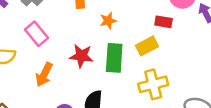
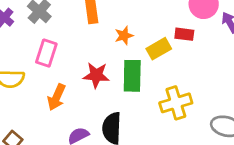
pink rectangle: (37, 34) -> (46, 53), turned 60
yellow rectangle: (147, 46) -> (159, 49), moved

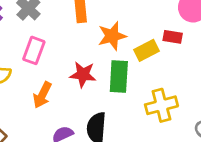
orange star: (124, 36) -> (112, 36), size x1.5

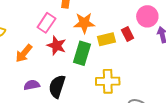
red rectangle: (173, 37) -> (128, 34), turned 40
pink rectangle: (34, 50) -> (46, 23), moved

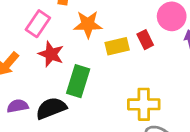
green rectangle: (82, 53) -> (78, 81), moved
yellow cross: (108, 81) -> (144, 104), moved
black semicircle: (57, 86) -> (51, 108), turned 50

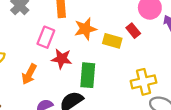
yellow rectangle: (117, 46) -> (112, 41), turned 42

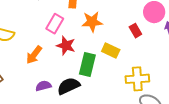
yellow rectangle: (112, 41) -> (111, 50), moved

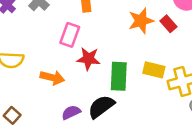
orange star: (92, 22) -> (141, 21), moved
yellow rectangle: (111, 50) -> (154, 70), moved
orange arrow: (34, 55) -> (52, 78), turned -102

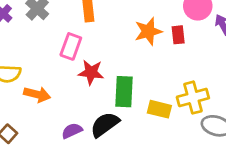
red rectangle: (168, 24) -> (178, 35), turned 35
yellow rectangle: (154, 70) -> (159, 109), moved
orange arrow: (52, 78) -> (37, 94), moved

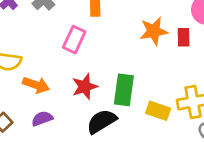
red star: (91, 72) -> (85, 87), moved, turned -30
purple semicircle: (72, 131) -> (42, 119), moved

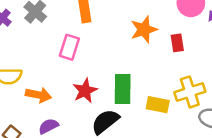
red rectangle: (184, 37) -> (177, 43), moved

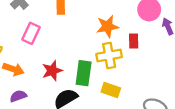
pink rectangle: (69, 47) -> (31, 33), moved
yellow cross: (190, 92) -> (109, 55), moved

